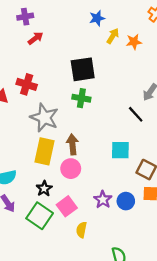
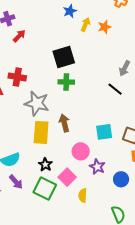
cyan square: (120, 150) -> (104, 132), moved
pink circle: (71, 169) -> (81, 151), moved
blue circle: (126, 201) -> (121, 179), moved

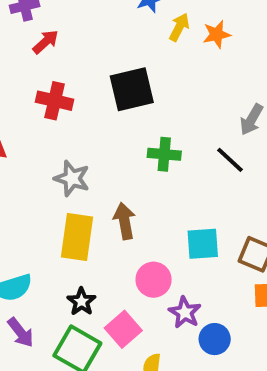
red cross: (17, 77) -> (55, 101), moved
green cross: (66, 82) -> (164, 154), moved
gray star: (37, 103) -> (72, 178), size x0.7
blue circle: (121, 179) -> (215, 339), moved

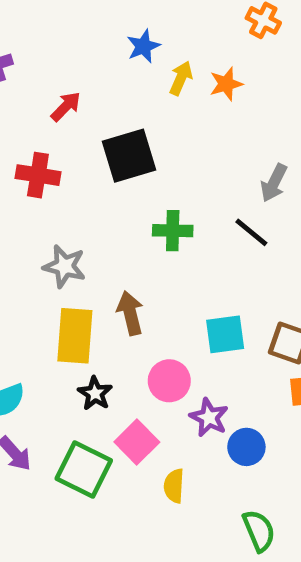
red arrow: (46, 42) -> (66, 107), moved
black star: (81, 302) -> (95, 393), moved

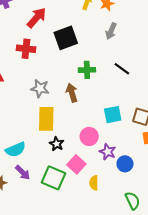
red arrow: (66, 107) -> (37, 18), size x1.5
gray arrow: (274, 183) -> (111, 31), moved
brown arrow: (130, 313) -> (72, 93), moved

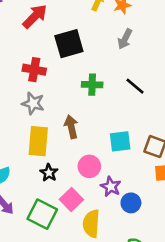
red cross: (26, 49) -> (34, 70), moved
brown arrow: (72, 93) -> (71, 127), moved
yellow semicircle: (94, 183) -> (91, 224), size x1.5

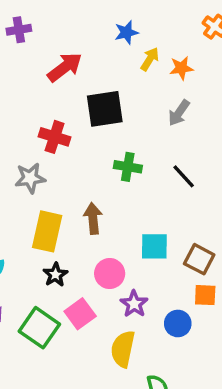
gray star: (33, 103) -> (30, 178), moved, turned -30
blue circle: (131, 203) -> (178, 323), moved
yellow semicircle: (91, 224) -> (123, 349), moved

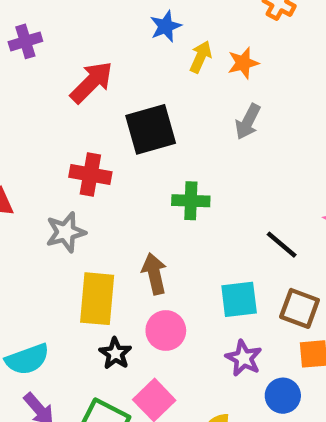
black line: (184, 176) -> (282, 245), moved
pink circle: (110, 274) -> (166, 331), moved
purple star: (134, 304) -> (244, 358), moved

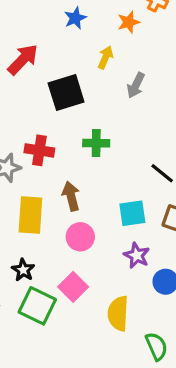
yellow arrow: (201, 57) -> (105, 57), moved
orange star: (243, 63) -> (129, 22), moved
red cross: (90, 175) -> (39, 150), moved
black star: (115, 353) -> (23, 270), moved

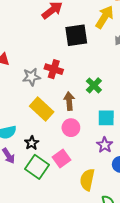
yellow arrow: (105, 57) -> (105, 17), size x1.6
green cross: (96, 143) -> (94, 85), moved, turned 35
yellow rectangle: (30, 215) -> (42, 109), turned -60

